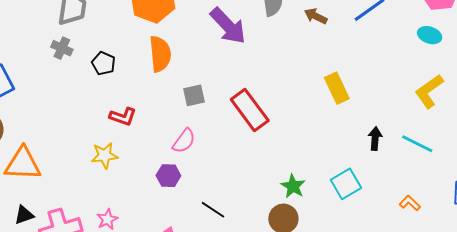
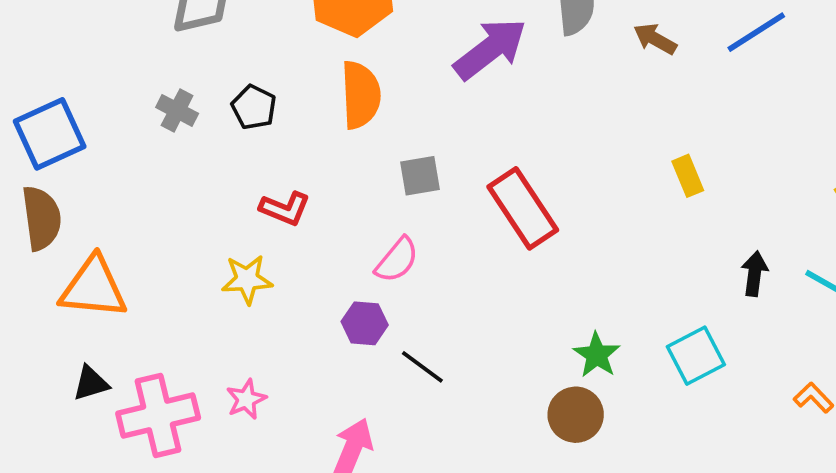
purple arrow: (228, 26) -> (490, 49), turned -87
gray cross: (62, 48) -> (177, 110), moved
yellow rectangle: (337, 88) -> (688, 176), size x0.7
black line: (213, 210) -> (422, 367), moved

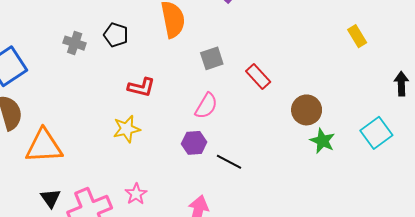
red rectangle: (523, 208) -> (258, 77), moved, size x0.6
black triangle: (91, 383) -> (50, 198), turned -40
brown circle: (576, 415) -> (307, 110), moved

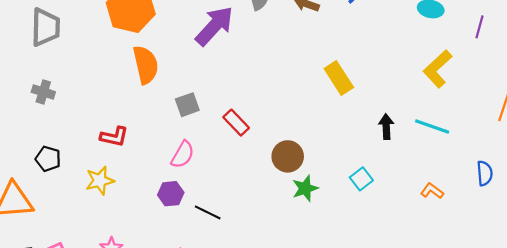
black pentagon: (116, 35) -> (48, 159), moved
yellow rectangle: (357, 36) -> (339, 78), size x1.4
cyan square: (376, 133) -> (361, 179), size x0.7
green star: (322, 141) -> (305, 188), turned 30

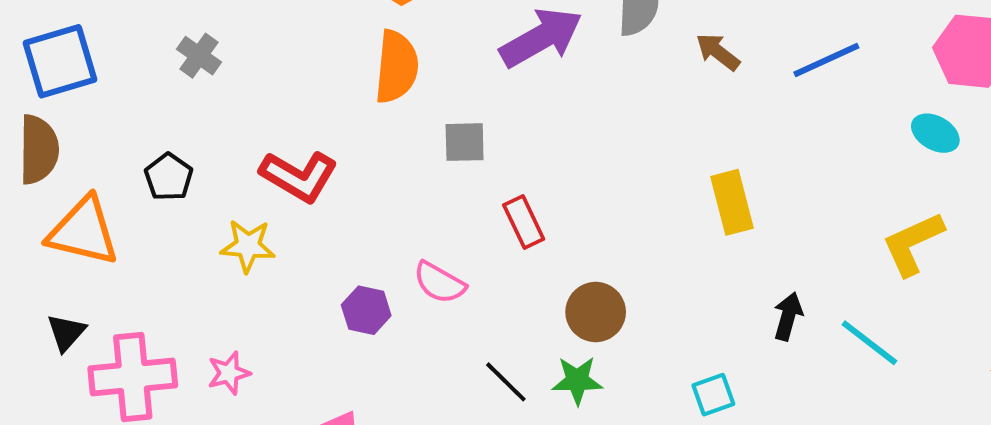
gray square: (187, 105) -> (465, 142), moved
red L-shape: (114, 137) -> (299, 176), size x1.4
pink semicircle: (183, 155) -> (439, 283), moved, turned 72
green star: (305, 188) -> (577, 380), moved
black line: (208, 212) -> (506, 382), moved

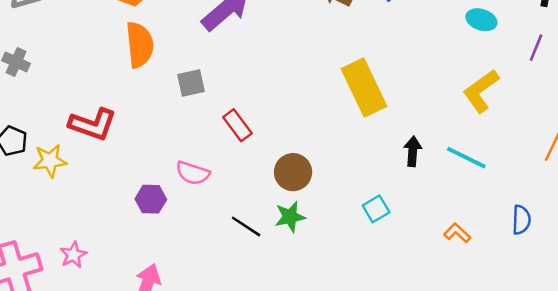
yellow rectangle: (732, 202) -> (364, 87), size x1.4
yellow star: (248, 246) -> (50, 161), moved

